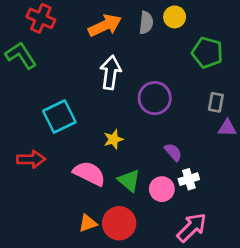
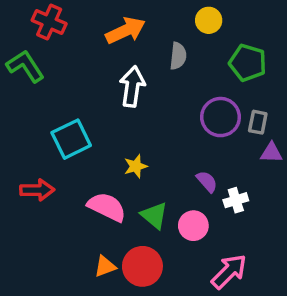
gray semicircle: (146, 23) -> (178, 56), moved
purple circle: (155, 98) -> (221, 117), moved
white cross: (189, 179) -> (236, 200), moved

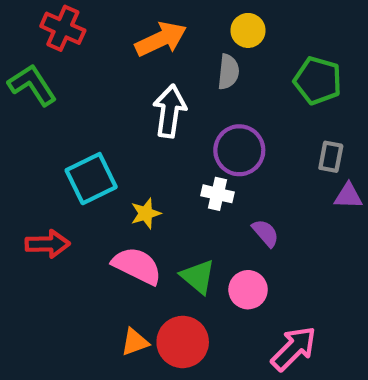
yellow circle: (209, 20) -> (248, 30), moved
purple circle: (221, 117) -> (239, 150), moved
yellow star: (136, 166) -> (146, 213), moved
white cross: (236, 200) -> (218, 194), moved, turned 30

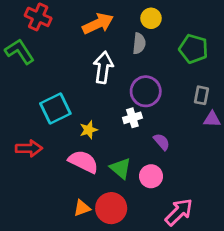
white cross: (218, 194) -> (132, 118), turned -30

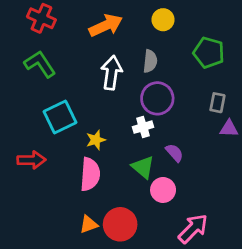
gray semicircle: (139, 43) -> (150, 61), moved
green L-shape: (20, 51) -> (40, 64), moved
pink semicircle: (83, 162) -> (90, 174), turned 68
green triangle: (120, 168) -> (143, 167), moved

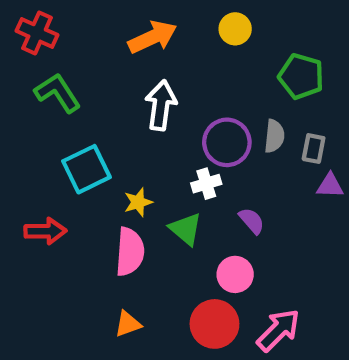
red cross: (41, 18) -> (37, 33), moved
gray semicircle: (150, 61) -> (274, 136), moved
green triangle: (143, 167) -> (186, 229), moved
red circle: (120, 224) -> (214, 324), moved

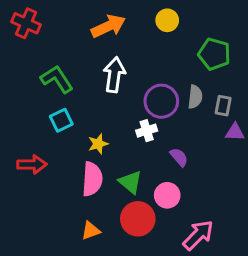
green L-shape: (58, 93) -> (57, 79), moved
cyan square: (87, 169) -> (61, 120), size x0.7
green triangle: (186, 229) -> (130, 182), moved
red circle: (214, 324) -> (138, 219), moved

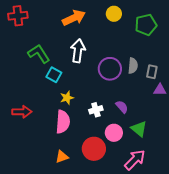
red cross: (26, 23) -> (18, 16), turned -30
green pentagon: (214, 54) -> (146, 25), moved, turned -30
cyan square: (61, 120) -> (54, 75), moved, turned -35
white cross: (147, 131) -> (96, 110), moved
green triangle: (130, 182) -> (139, 129), moved

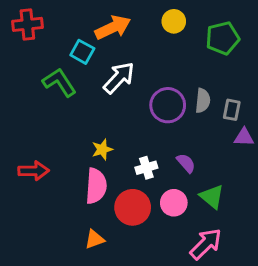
white arrow: (78, 51) -> (119, 78), turned 35
cyan square: (54, 75) -> (82, 52), moved
red circle: (94, 149) -> (133, 207), moved

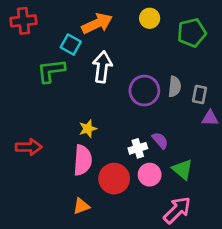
white arrow: (119, 78) -> (102, 67), turned -36
green L-shape: (59, 82) -> (51, 71), turned -64
white cross: (146, 168) -> (138, 148), moved

